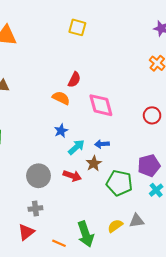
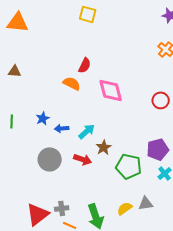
blue star: (61, 131) -> (43, 118), moved
blue arrow: (102, 144) -> (62, 128), moved
gray cross: (35, 208) -> (62, 208), moved
red triangle: (26, 232) -> (38, 214), size x1.4

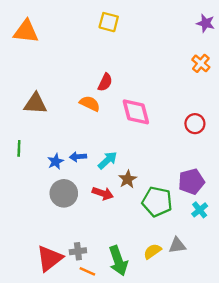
brown triangle: (15, 71) -> (35, 104), moved, size x1.5
blue star: (43, 118) -> (56, 161), moved

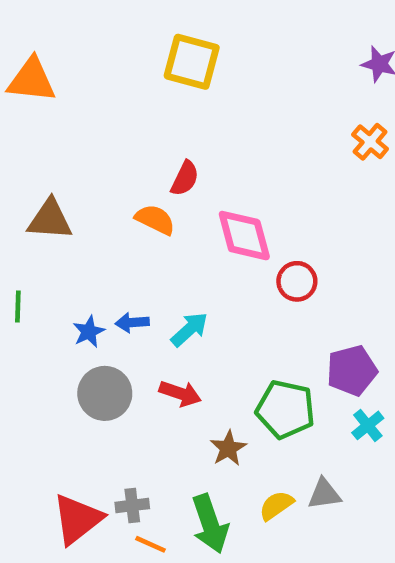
yellow square: (109, 22) -> (192, 62), size x1.4
red circle: (195, 124) -> (297, 281), moved
brown star: (128, 179) -> (228, 448), moved

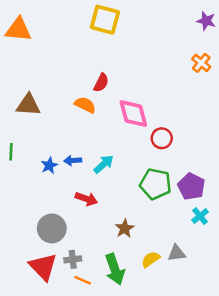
purple pentagon: (352, 371) -> (191, 186), turned -30
gray circle: (105, 393) -> (52, 228), moved
red arrow: (180, 393) -> (86, 199), moved
green pentagon: (285, 409) -> (156, 184), moved
red triangle: (77, 519) -> (43, 267), turned -36

